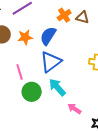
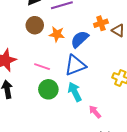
pink line: (20, 72) -> (42, 67), turned -70
pink arrow: (74, 109) -> (95, 112), moved

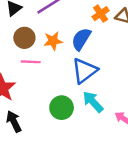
pink line: (42, 67) -> (31, 62), moved

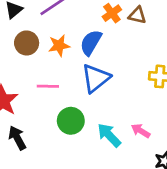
pink line: (31, 62) -> (48, 86), moved
cyan arrow: (93, 102) -> (109, 135), moved

